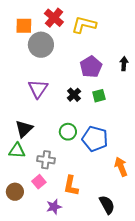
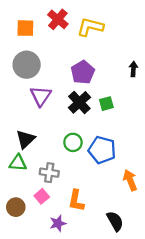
gray circle: (41, 45) -> (27, 65), moved
purple pentagon: (91, 67) -> (83, 72), moved
black cross: (74, 95) -> (79, 102), size x1.5

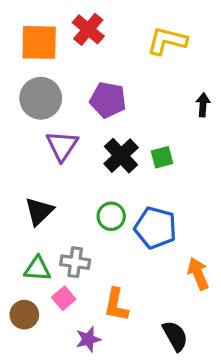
yellow L-shape: (90, 27) -> (167, 41), moved
orange square: (25, 28) -> (39, 42), size x1.4
purple pentagon: (83, 72) -> (108, 100), moved, turned -30
green triangle: (18, 163) -> (37, 269), moved

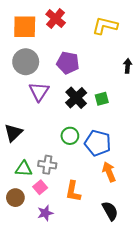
black triangle: (39, 211) -> (13, 133), moved
orange arrow: (198, 274) -> (109, 172), moved
purple star: (88, 339) -> (45, 213), moved

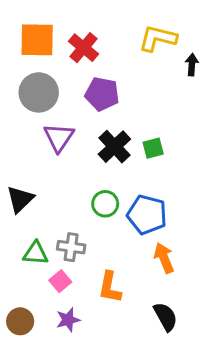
red cross: (56, 19) -> (84, 48), moved
black arrow: (128, 66) -> (192, 65), moved
brown circle: (15, 198) -> (20, 321), moved

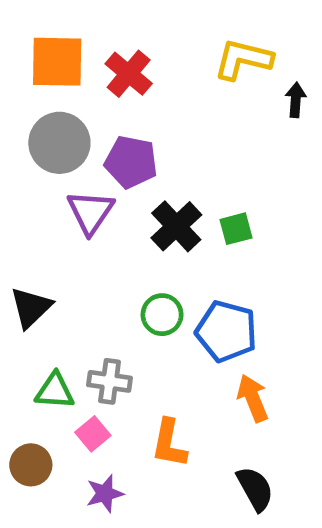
purple pentagon: (102, 94) -> (131, 162), moved
brown circle: (20, 321) -> (31, 465), moved

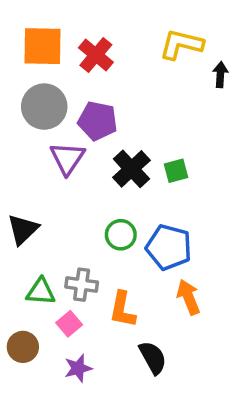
orange L-shape: (169, 443) -> (123, 310), moved
black semicircle: (255, 489) -> (153, 358), moved

